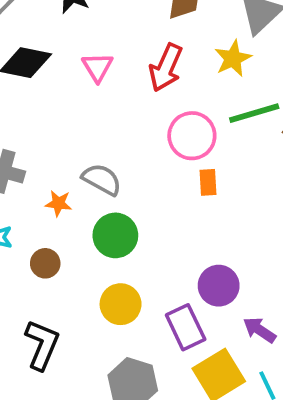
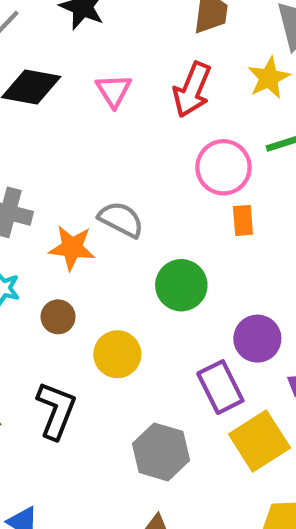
orange star: (58, 203) -> (72, 248), size x1.5
green circle: (115, 235) -> (181, 285), moved
yellow circle: (121, 304) -> (117, 354), moved

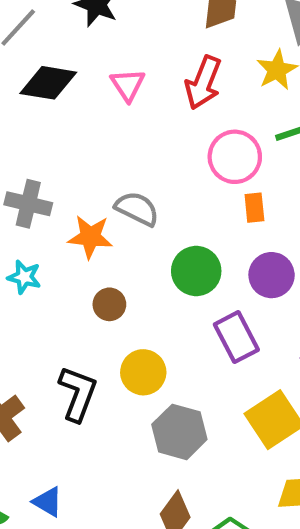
brown circle: (58, 317) -> (109, 304), moved
purple circle: (257, 339) -> (272, 275), moved
yellow circle: (117, 354) -> (143, 372), moved
purple rectangle: (220, 387) -> (236, 337), moved

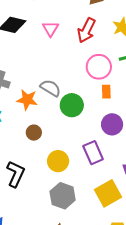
green circle: (196, 271) -> (72, 105), moved
yellow circle: (143, 372) -> (58, 161), moved

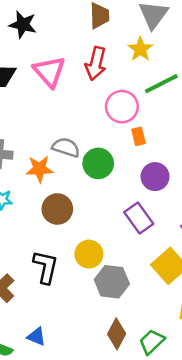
pink triangle: (50, 29) -> (49, 72), size x1.5
brown circle: (34, 133) -> (57, 209), size x1.5
yellow circle: (58, 161) -> (89, 254), moved

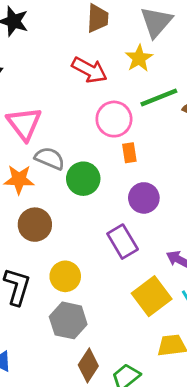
red arrow: (96, 64) -> (89, 70), turned -80
pink triangle: (49, 72) -> (24, 124), moved
gray hexagon: (112, 282) -> (68, 320), moved

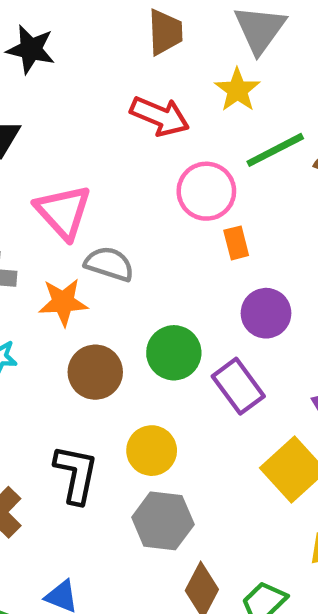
green circle: (83, 179) -> (174, 353), moved

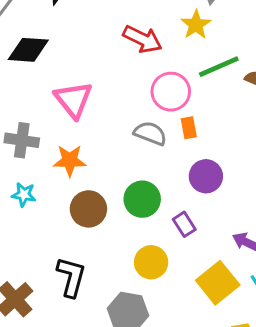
gray semicircle: (109, 264) -> (150, 133), moved
purple rectangle: (238, 386) -> (184, 224), size x0.7
yellow circle: (152, 451) -> (151, 262), moved

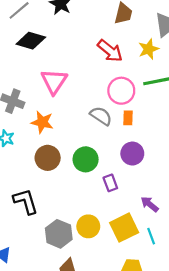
yellow circle: (151, 262) -> (88, 226), moved
black L-shape: (71, 277) -> (26, 201), turned -44

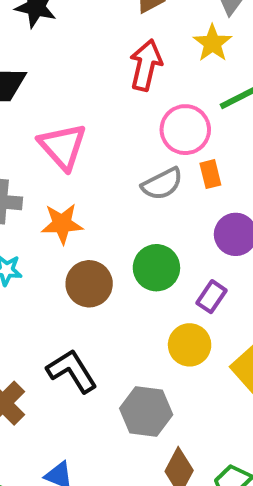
red arrow: (110, 51) -> (146, 65), turned -100
gray semicircle: (101, 116) -> (162, 184), turned 135
purple rectangle: (110, 183) -> (211, 297), turned 70
yellow circle: (88, 226) -> (190, 345), moved

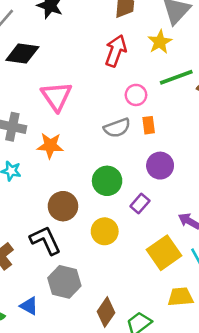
pink circle: (185, 130) -> (136, 95), size x0.7
brown circle: (89, 284) -> (63, 206), moved
yellow circle: (190, 345) -> (105, 231), moved
gray hexagon: (146, 412) -> (64, 282), moved

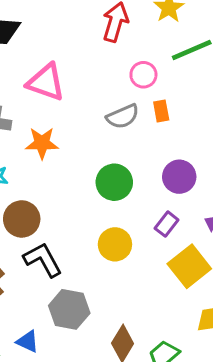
pink triangle: (56, 96) -> (46, 82), turned -32
purple circle: (160, 166) -> (179, 177), moved
purple rectangle: (140, 203) -> (167, 224), moved
brown circle: (63, 206) -> (22, 219), moved

